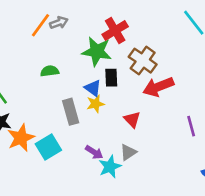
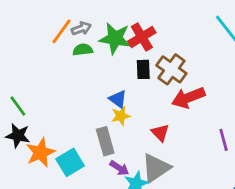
green star: (97, 51) -> (115, 38), moved
green semicircle: (50, 71) -> (83, 50), moved
black rectangle: (111, 78) -> (143, 69), moved
gray rectangle: (71, 112) -> (105, 141), moved
gray triangle: (128, 152) -> (156, 168), size x1.6

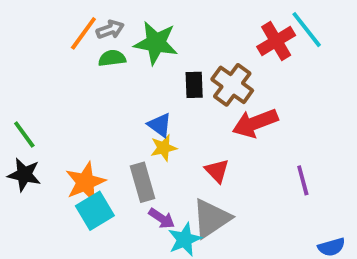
red cross: (142, 37) -> (276, 41), moved
orange star: (40, 152) -> (85, 182), moved

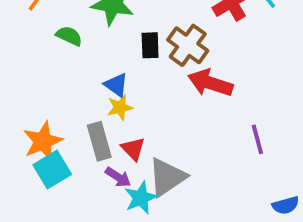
green semicircle: (112, 58) -> (69, 36), moved, turned 32
red arrow: (255, 123) -> (210, 83), turned 39
red triangle: (217, 171) -> (133, 149), moved

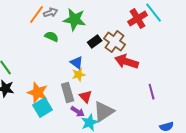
black rectangle: (150, 45) -> (95, 42), turned 56
orange star: (43, 141) -> (38, 93), turned -30

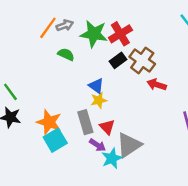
red cross: (138, 19) -> (120, 34), moved
red arrow: (127, 62) -> (157, 85), size x0.7

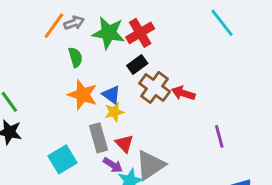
green semicircle: (66, 54) -> (75, 57), turned 49
brown cross: (142, 60) -> (155, 87), moved
orange star: (49, 122) -> (83, 95), moved

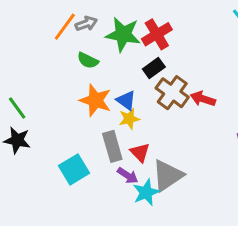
green semicircle: (75, 57) -> (88, 60), turned 132

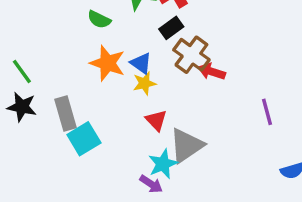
red arrow: (203, 99) -> (212, 72), moved
gray rectangle: (112, 146) -> (65, 114), moved
purple arrow: (128, 176) -> (151, 184), moved

